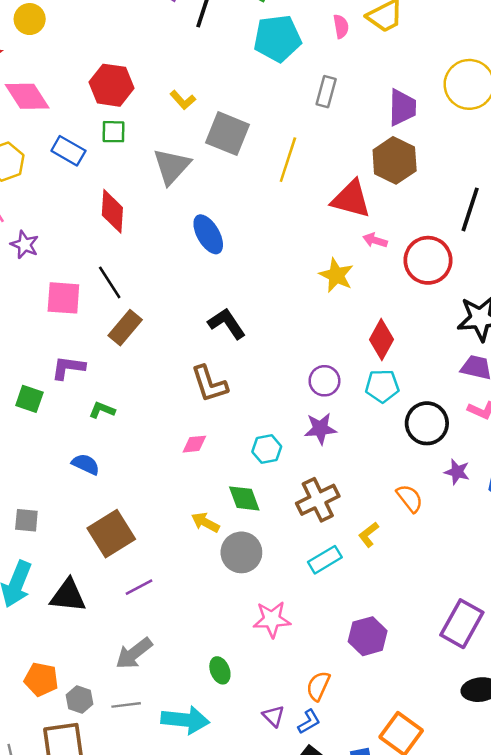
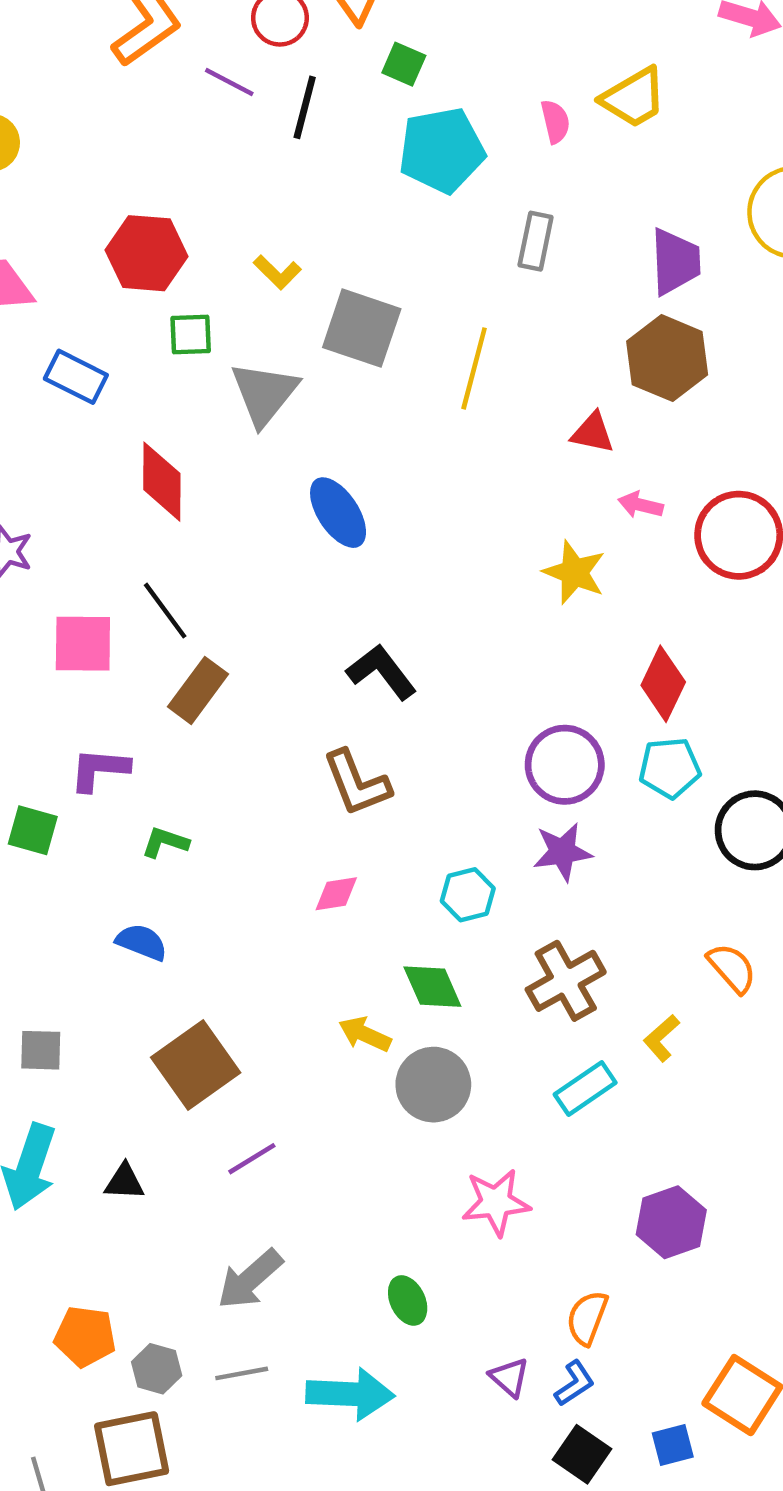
green square: (113, 132) -> (191, 335), moved
red triangle: (351, 199) -> (593, 433), size x0.6
purple circle: (324, 381) -> (565, 765), size x1.4
black triangle: (68, 596) -> (124, 1182), size x0.6

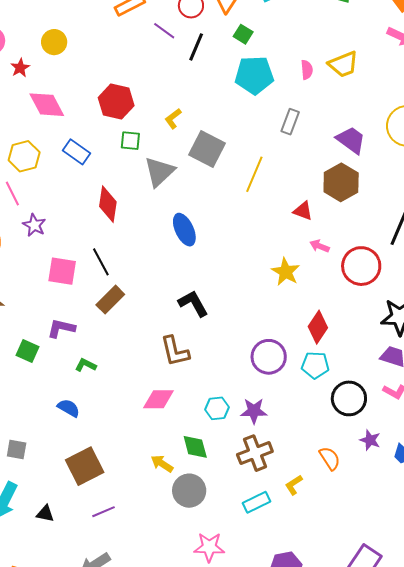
purple trapezoid: (675, 262) -> (351, 140), turned -60
yellow L-shape: (277, 272) -> (173, 119), turned 90
purple star: (562, 852) -> (254, 411), moved
pink diamond: (336, 894) -> (158, 399), size x1.5

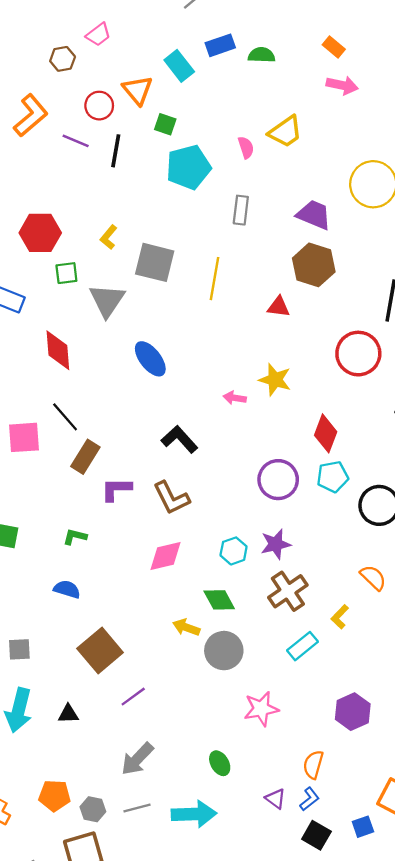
pink arrow: (320, 246) -> (235, 398), moved
purple L-shape: (61, 328) -> (116, 489), moved

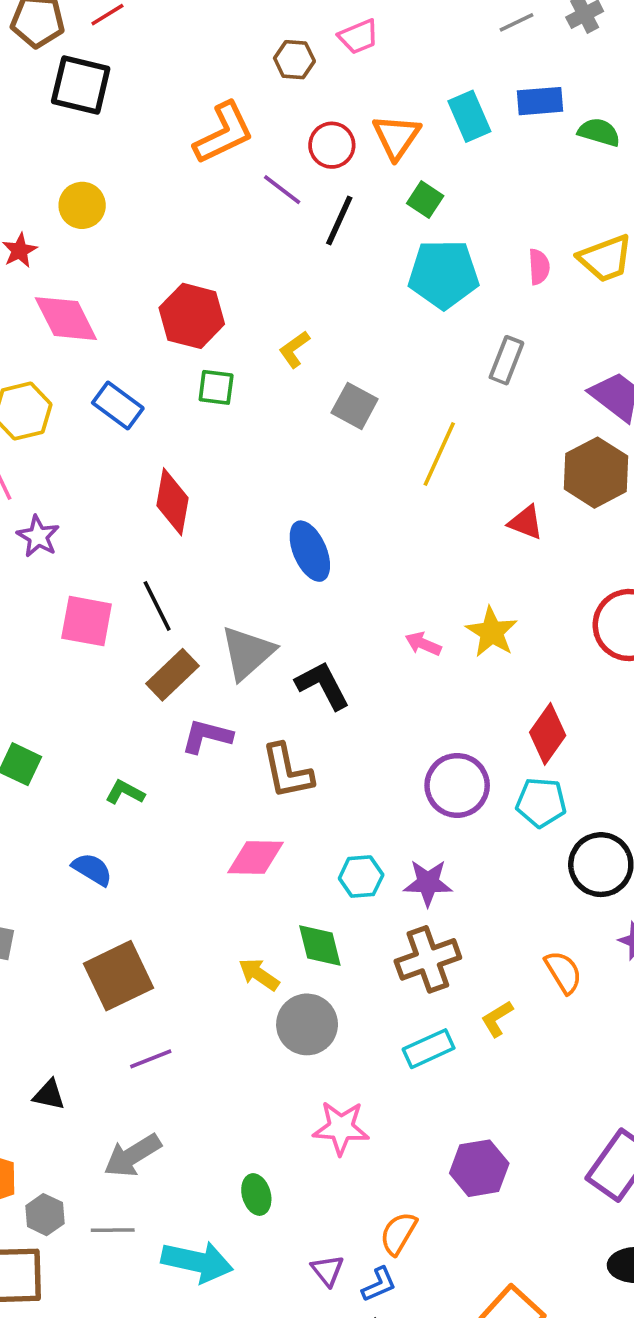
gray square: (155, 262) -> (355, 406), size x0.7
gray triangle: (107, 300) -> (247, 653), moved
black triangle: (68, 714) -> (49, 1095), moved

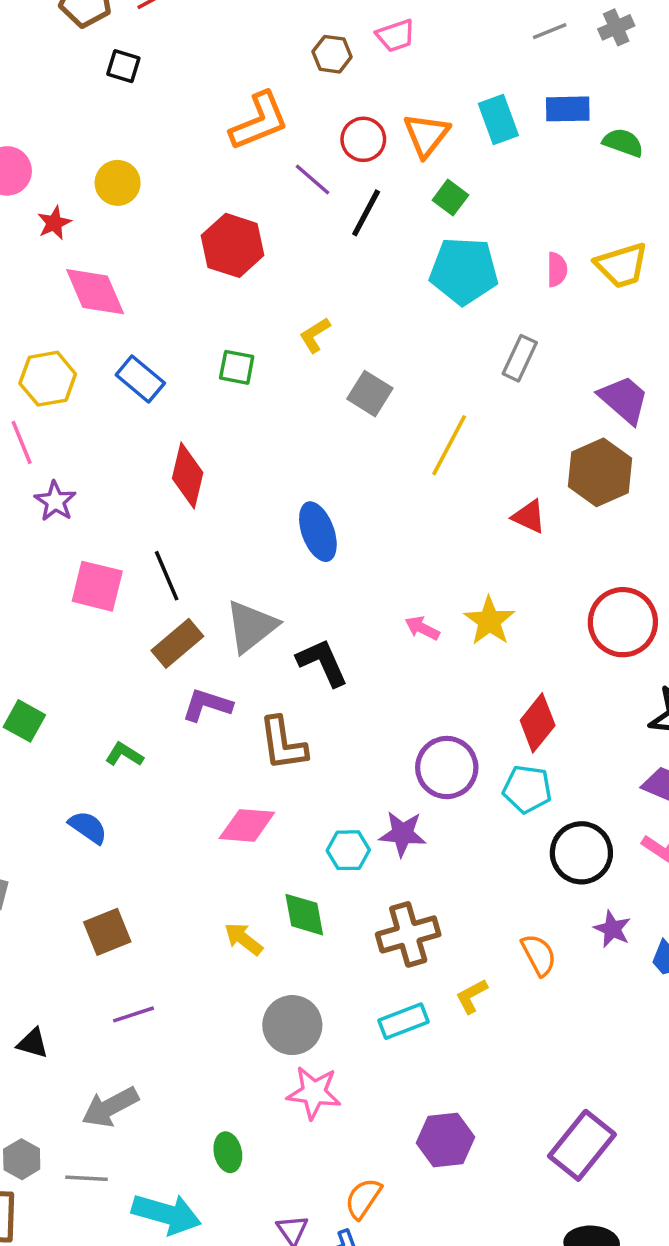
black square: (81, 85) -> (123, 66), size x0.6
red hexagon: (192, 316) -> (233, 245), moved
purple star: (428, 883) -> (403, 834), moved
brown square: (119, 976) -> (107, 932), size x0.7
gray circle: (307, 1024) -> (292, 1025), moved

